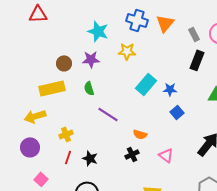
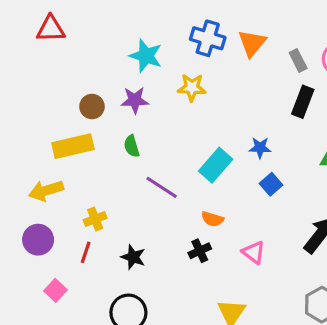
cyan rectangle: (146, 84) -> (216, 165), moved
red line: (68, 157) -> (86, 252), moved

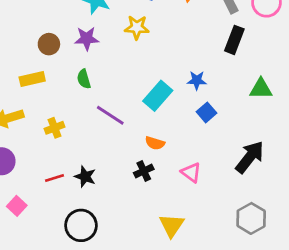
yellow rectangle: (73, 146) -> (32, 79), size x0.7
yellow cross: (95, 219) -> (54, 128), moved
red line: (86, 252) -> (54, 178), moved, turned 54

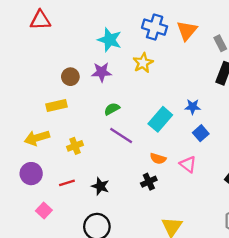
yellow star: (137, 27) -> (143, 63), turned -30
green semicircle: (84, 79) -> (112, 109), moved, turned 77
pink triangle: (191, 172) -> (188, 164), moved
red line: (54, 178) -> (67, 183), moved

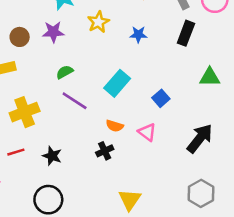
blue star: (193, 107) -> (138, 34), moved
yellow cross: (75, 146) -> (25, 112), size x1.6

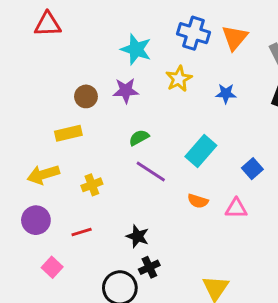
yellow cross: (25, 112) -> (92, 185), size x0.6
pink triangle: (147, 132) -> (236, 208), turned -36
black cross: (105, 151) -> (149, 267), moved
black star: (52, 156) -> (138, 236), moved

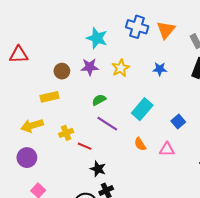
red triangle: (48, 24) -> (19, 55), moved
yellow star: (179, 79) -> (121, 68), moved
orange semicircle: (198, 201) -> (140, 144), turned 40
red line: (82, 232) -> (85, 146), moved, turned 40

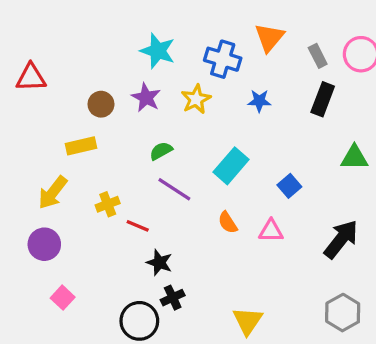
blue cross: (137, 27) -> (223, 59), moved
purple star: (90, 67) -> (146, 98), turned 30
yellow arrow: (32, 126) -> (53, 193), turned -35

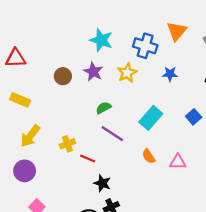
yellow rectangle: (81, 146) -> (20, 100), moved, turned 36
blue square: (289, 186) -> (194, 117), moved

